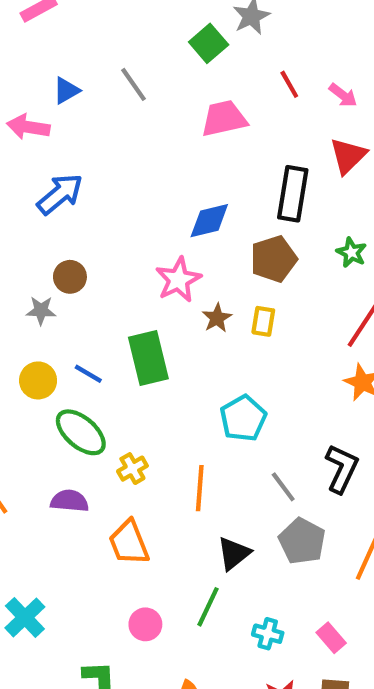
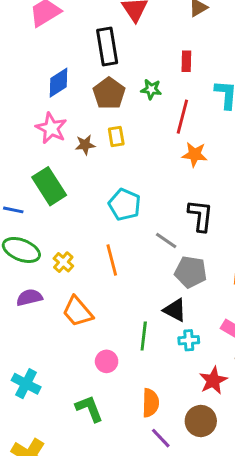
green star: (351, 252) -> (151, 89), moved
brown star: (217, 318) -> (85, 145), turned -30
black triangle: (234, 553) -> (175, 310), moved, turned -35

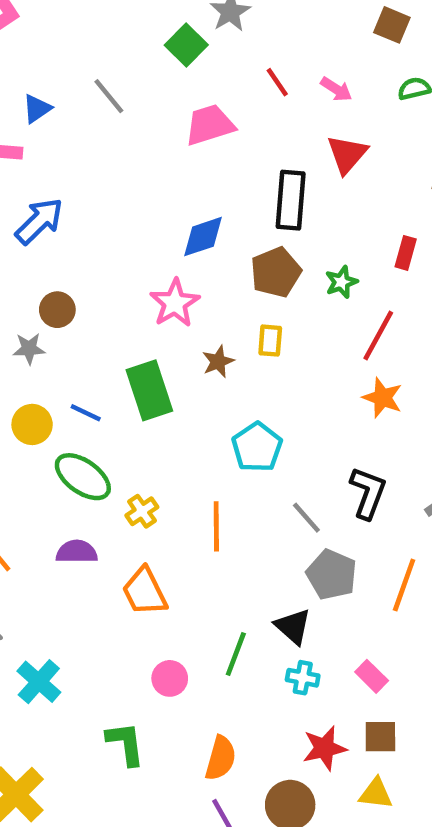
green star: (151, 89) -> (341, 282), turned 30
brown star: (85, 145) -> (218, 362), moved, turned -30

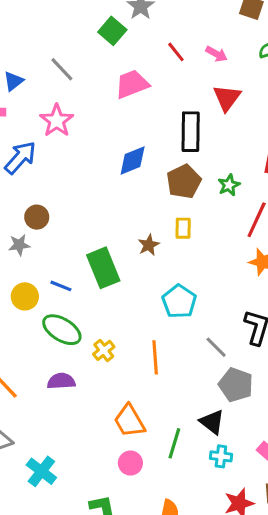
pink star: (175, 303) -> (57, 121), moved
orange trapezoid: (145, 592) -> (129, 421), moved

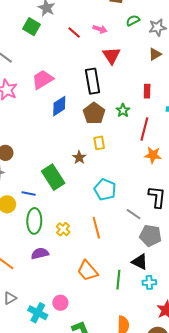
pink trapezoid: (132, 84) -> (43, 80), moved
green ellipse: (62, 330) -> (34, 221), turned 70
pink circle: (130, 463) -> (60, 303), moved

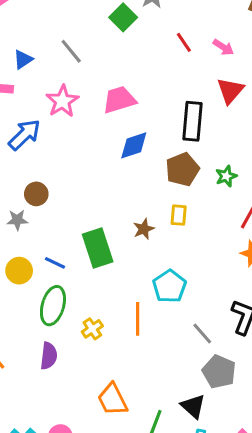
orange line: (96, 228) -> (138, 319), moved
purple semicircle: (40, 253) -> (49, 356), turned 96

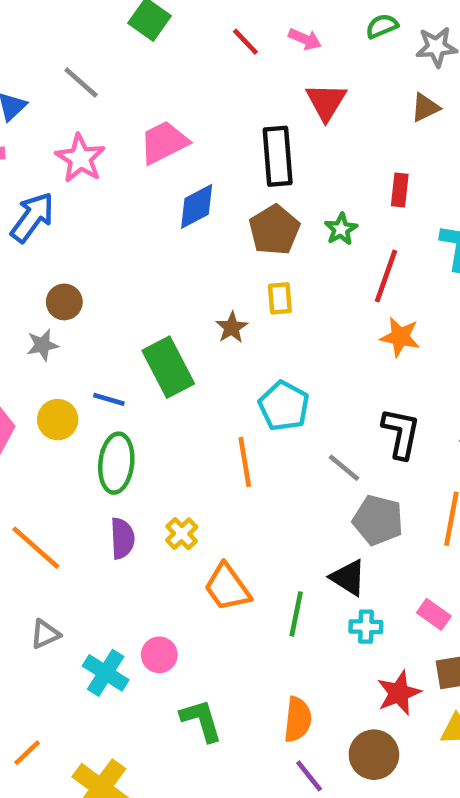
yellow cross: (92, 329) -> (182, 534), moved

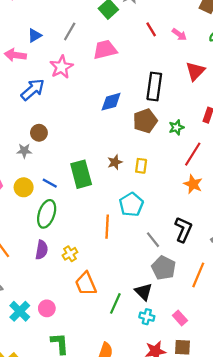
gray line: (81, 82) -> (70, 31), turned 66
red triangle: (326, 102) -> (195, 71), moved
pink trapezoid: (164, 142) -> (105, 50), moved
yellow rectangle: (280, 298) -> (141, 166), moved

